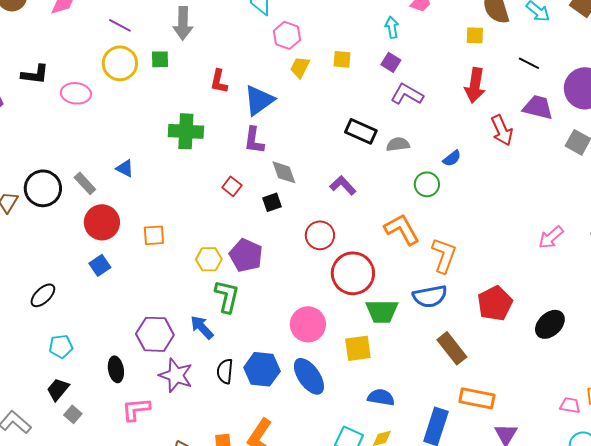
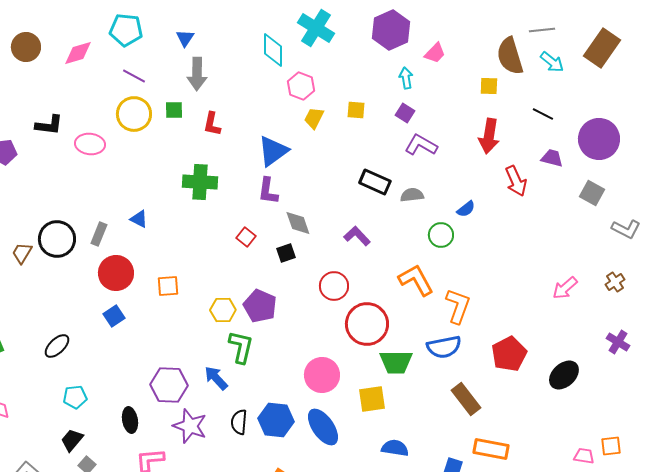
red L-shape: (219, 81) -> (212, 124), moved
purple trapezoid: (538, 107) -> (552, 158), size x0.7
gray rectangle: (85, 183) -> (99, 234), turned 65

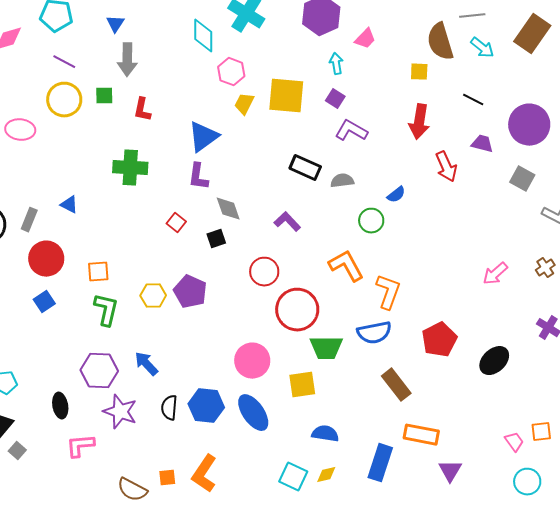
yellow square: (356, 110) -> (286, 96), size x2.0
green L-shape: (241, 347) -> (106, 310), moved
pink trapezoid: (584, 456) -> (514, 442), turned 45

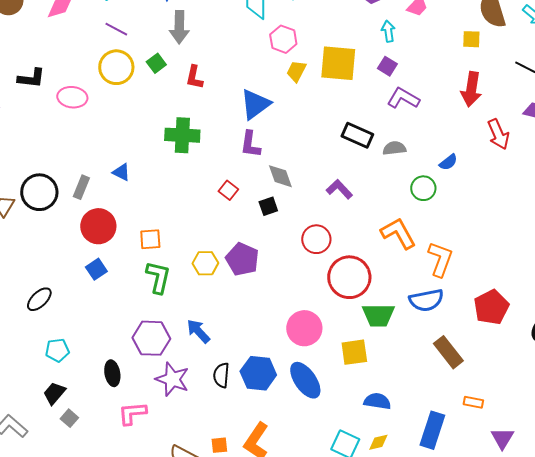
green square: (104, 96) -> (156, 63), turned -36
orange rectangle: (421, 435) -> (473, 402), size x0.6

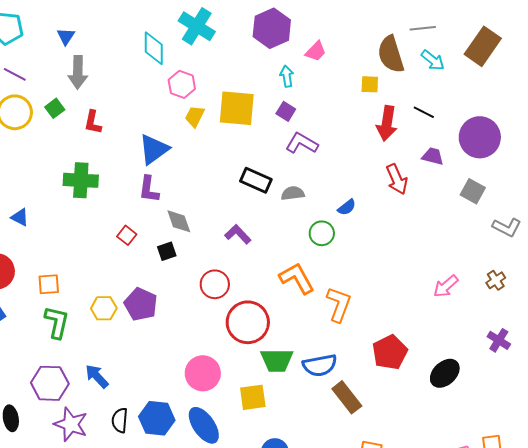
red arrow: (471, 89) -> (387, 123), moved
blue semicircle: (426, 300) -> (320, 365), moved

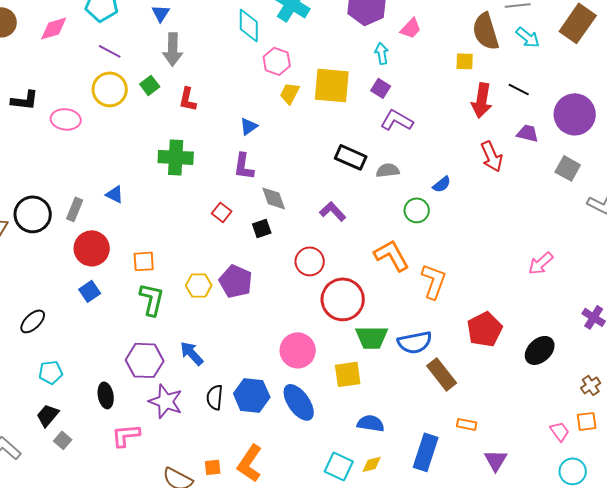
blue triangle: (154, 149) -> (249, 126), size x0.6
brown cross: (496, 280) -> (591, 385), moved

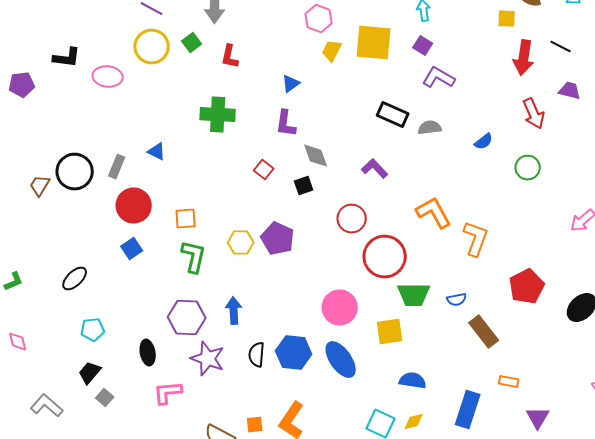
green circle: (417, 210) -> (528, 168), moved
blue semicircle: (415, 342) -> (457, 300), size x0.6
blue arrow: (192, 353) -> (234, 311), turned 40

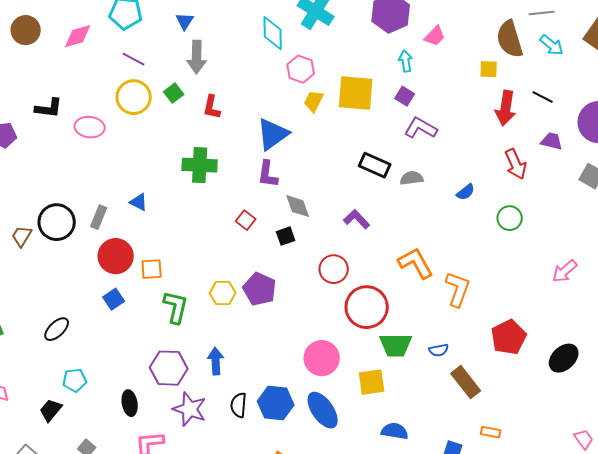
blue triangle: (291, 84) -> (273, 134), size x1.8
orange square: (186, 219) -> (152, 269), moved
black trapezoid: (90, 373) -> (51, 410), moved

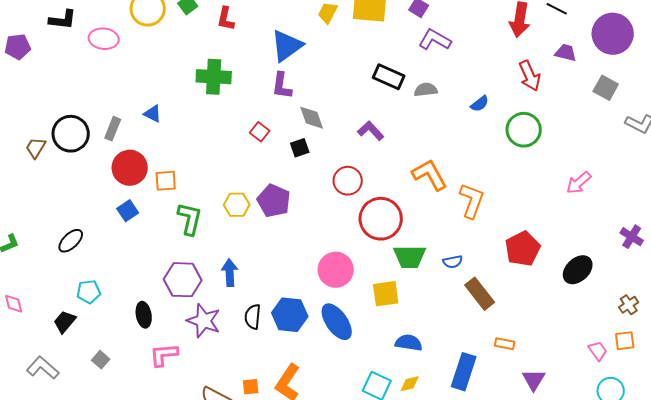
green circle: (510, 218) -> (524, 130), size x1.4

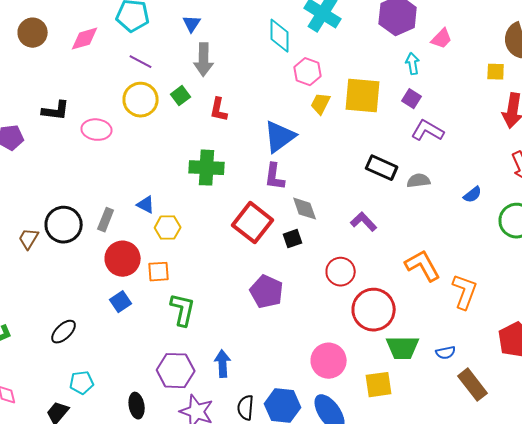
red square: (260, 132) -> (253, 223), size x2.0
yellow hexagon: (237, 205) -> (168, 228), moved

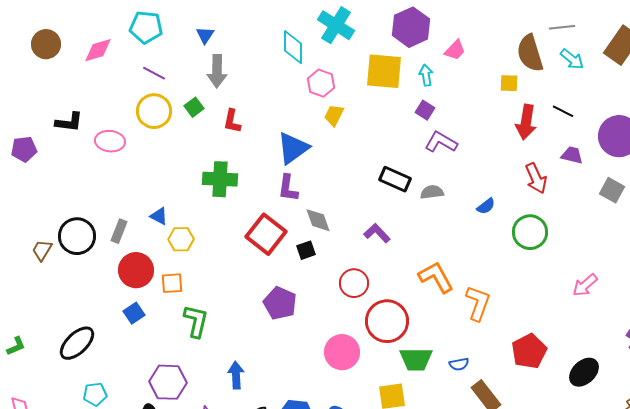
yellow square: (363, 96) -> (384, 71), moved
black ellipse: (64, 332) -> (77, 343), size x1.4
pink circle: (329, 361) -> (342, 352), moved
purple hexagon: (176, 371) -> (168, 382), moved

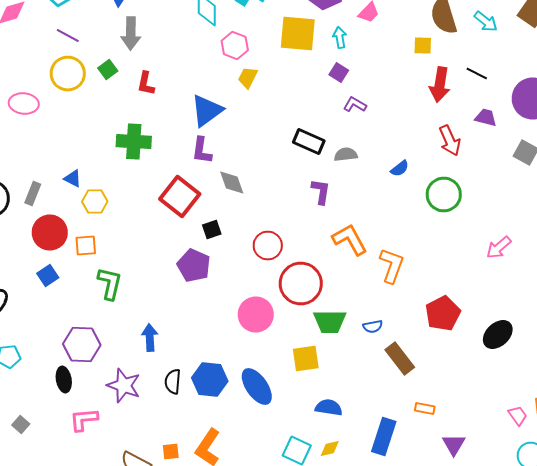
purple L-shape: (441, 142) -> (355, 104), size x0.7
purple L-shape: (377, 233) -> (321, 192), moved, turned 52
black square: (306, 250) -> (212, 230), moved

